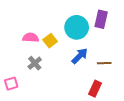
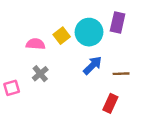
yellow square: (50, 41) -> (62, 36), moved
pink square: (11, 84) -> (12, 88), moved

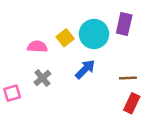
blue arrow: (93, 65) -> (85, 69), moved
red rectangle: (110, 103) -> (132, 103), moved

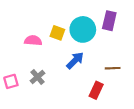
yellow square: (65, 38) -> (57, 33), turned -32
gray cross: (42, 78) -> (37, 77), moved
red rectangle: (132, 103) -> (96, 90), moved

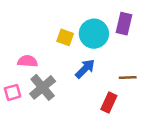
pink semicircle: (33, 41) -> (28, 61), moved
gray cross: (37, 77) -> (43, 87), size x1.5

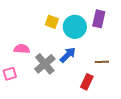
yellow square: (65, 37) -> (52, 22), moved
gray cross: (43, 87) -> (45, 64), moved

